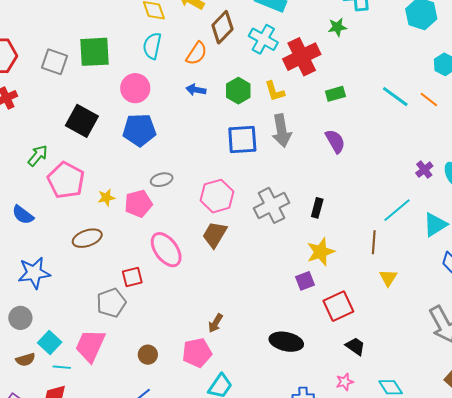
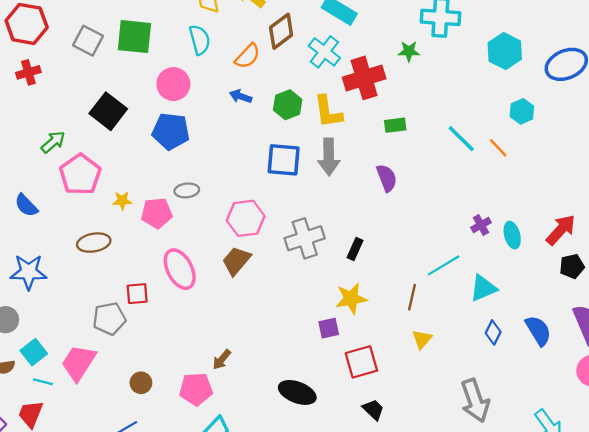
cyan semicircle: (152, 46) -> (200, 40), turned 144
yellow L-shape: (275, 91) -> (328, 112), size x1.4

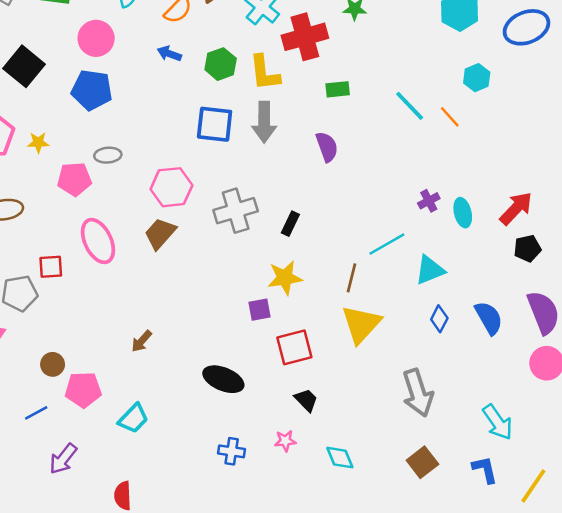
yellow star: (122, 201) -> (38, 142), moved
yellow triangle: (422, 339) -> (361, 324), size x1.8
pink pentagon: (196, 389) -> (83, 390), moved

